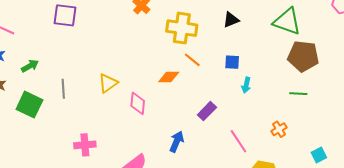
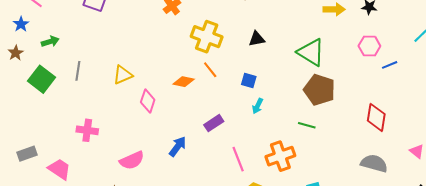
orange cross: (279, 129) -> (280, 156), size x1.8

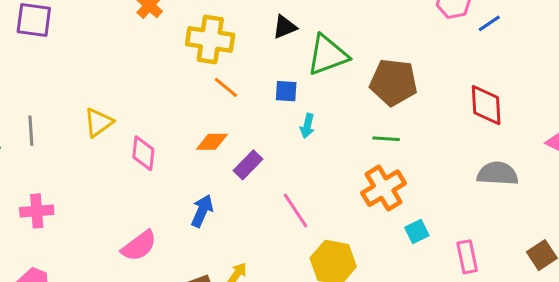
green triangle: (311, 52) -> (328, 55), moved, turned -40
orange diamond: (184, 82) -> (212, 142), moved
pink cross: (87, 130) -> (37, 211), moved
orange cross: (280, 156) -> (384, 188), moved

